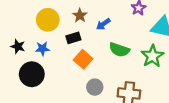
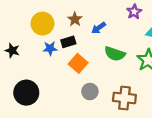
blue star: (42, 49) -> (50, 48), moved
black circle: (32, 74) -> (26, 93), moved

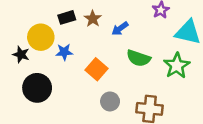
yellow circle: (42, 24) -> (41, 37), moved
black rectangle: (68, 42) -> (67, 17), moved
black circle: (26, 93) -> (37, 88), moved

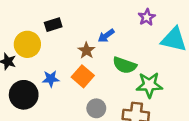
brown star: (93, 19) -> (86, 50), moved
blue star: (64, 52) -> (51, 79), moved
green star: (177, 66) -> (149, 85), moved, turned 30

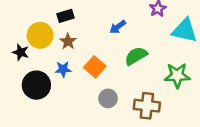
brown star: (86, 50) -> (68, 41), moved
green semicircle: (125, 65) -> (136, 56), turned 130
green star: (149, 85) -> (177, 75), moved

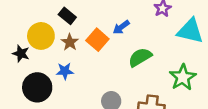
black rectangle: (66, 16) -> (67, 16), turned 56
orange square: (95, 67) -> (97, 40), moved
green star: (177, 75) -> (183, 77), turned -30

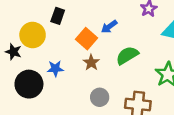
black rectangle: (67, 16) -> (58, 16), turned 70
brown star: (70, 42) -> (91, 63), moved

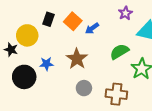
orange square: (86, 39) -> (73, 21), moved
green semicircle: (127, 55) -> (119, 52), moved
brown star: (91, 63) -> (77, 59), size x1.5

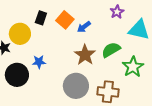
brown star: (77, 59) -> (85, 55), moved
gray circle: (84, 88) -> (76, 86), size x1.6

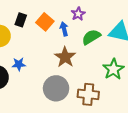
purple star: (117, 12) -> (78, 14), moved
blue arrow: (84, 27) -> (64, 29), turned 112
green semicircle: (111, 50) -> (91, 37), moved

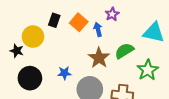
green semicircle: (91, 37) -> (124, 51), moved
blue star: (19, 64) -> (64, 73), moved

